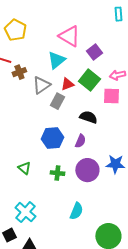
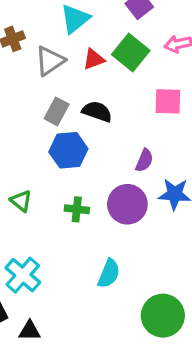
pink square: (111, 96) -> (168, 101), moved
gray rectangle: (57, 101) -> (57, 111), moved
black semicircle: (88, 117) -> (97, 111), moved
purple semicircle: (80, 141) -> (144, 160), moved

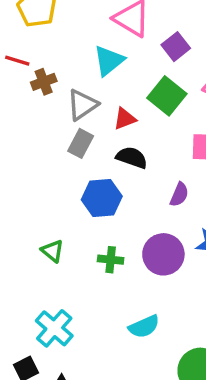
red triangle: (94, 59) -> (125, 119), moved
gray rectangle: (57, 111) -> (81, 143), moved
purple semicircle: (144, 160) -> (179, 194), moved
cyan semicircle: (109, 273) -> (144, 327), turned 44

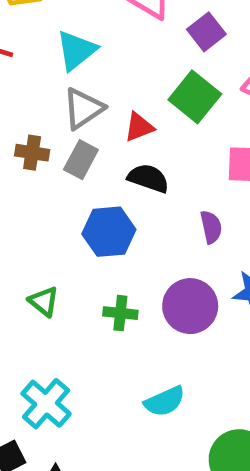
cyan triangle: (109, 61) -> (76, 50), moved
brown cross: (44, 82) -> (32, 153), moved, turned 30
purple semicircle: (179, 194) -> (211, 227), turned -35

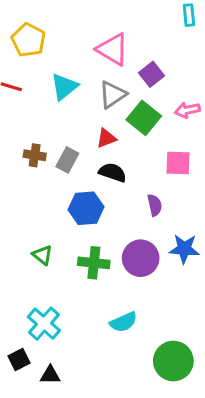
gray triangle: (83, 108) -> (113, 95), moved
green cross: (120, 313) -> (94, 263), size x1.4

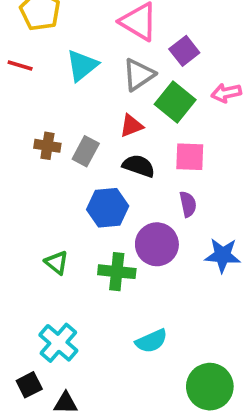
pink square: (178, 163) -> (190, 157), moved
purple circle: (141, 258) -> (157, 244), moved

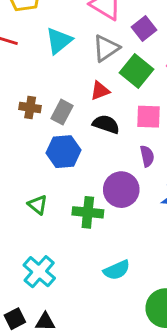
blue hexagon: (108, 208) -> (64, 152), moved
black square: (29, 385) -> (15, 319), moved

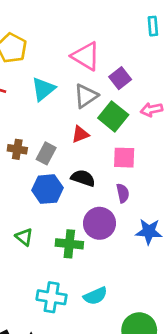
black semicircle: (106, 124) -> (83, 178), moved
cyan cross: (39, 272) -> (52, 297), moved, turned -32

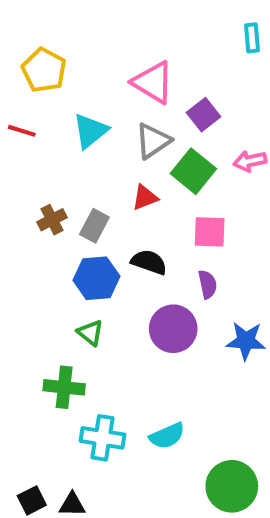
brown cross: (17, 149) -> (52, 220), turned -36
green triangle: (24, 237) -> (90, 333), moved
green cross: (69, 244) -> (64, 387), moved

